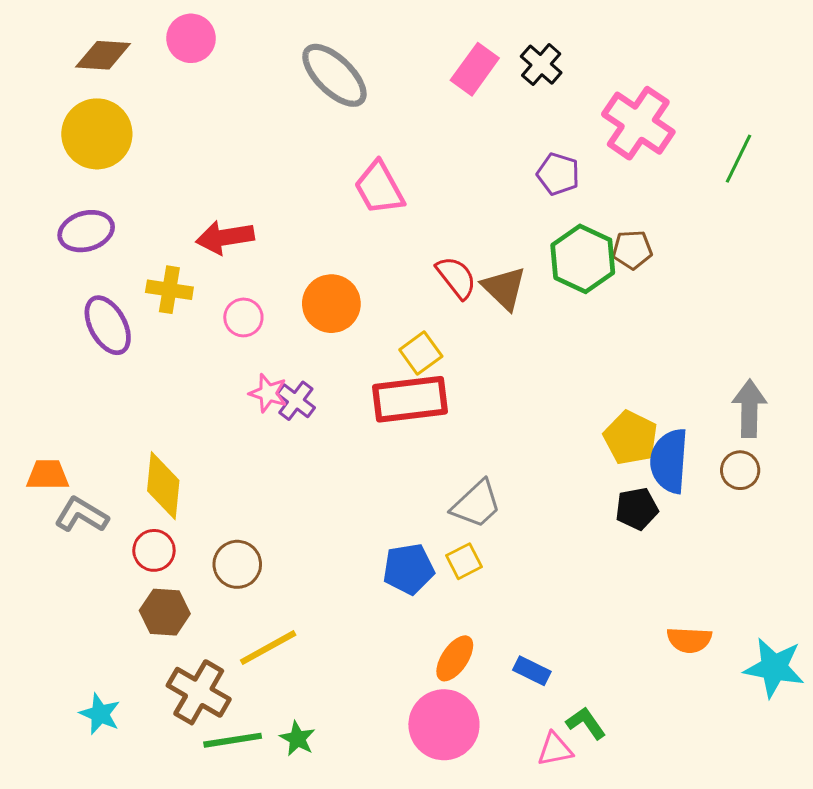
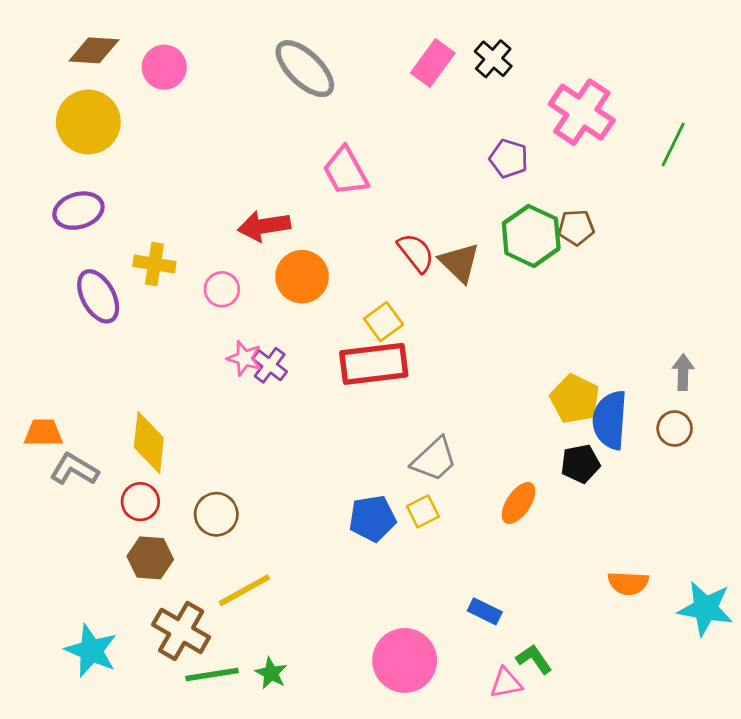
pink circle: (191, 38) -> (164, 67), moved
red arrow: (225, 237) -> (264, 226), moved
gray arrow: (749, 409) -> (683, 372), size x0.7
orange ellipse: (455, 658) -> (519, 503), moved
cyan star: (100, 714) -> (91, 651), size x1.4

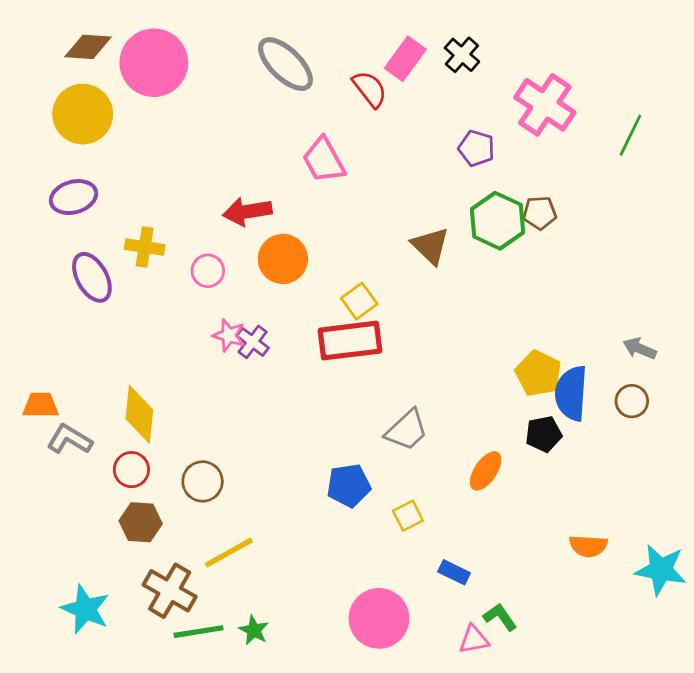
pink circle: (164, 67) -> (154, 63), size x1.6
red semicircle: (416, 253) -> (370, 89), moved
gray arrow: (683, 372) -> (640, 348), turned -68
yellow square: (423, 511) -> (408, 516), moved

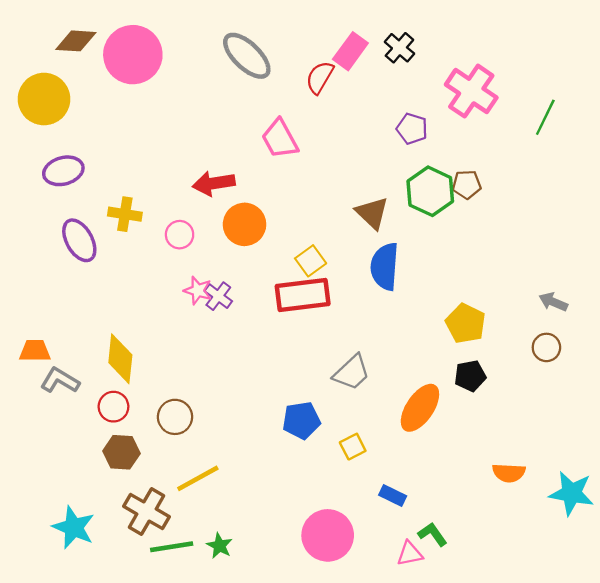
red semicircle: (370, 89) -> (320, 77), turned -112
yellow circle: (83, 114) -> (44, 99), moved
blue semicircle: (571, 393) -> (385, 267), moved
orange ellipse: (486, 471) -> (420, 408), size x1.4

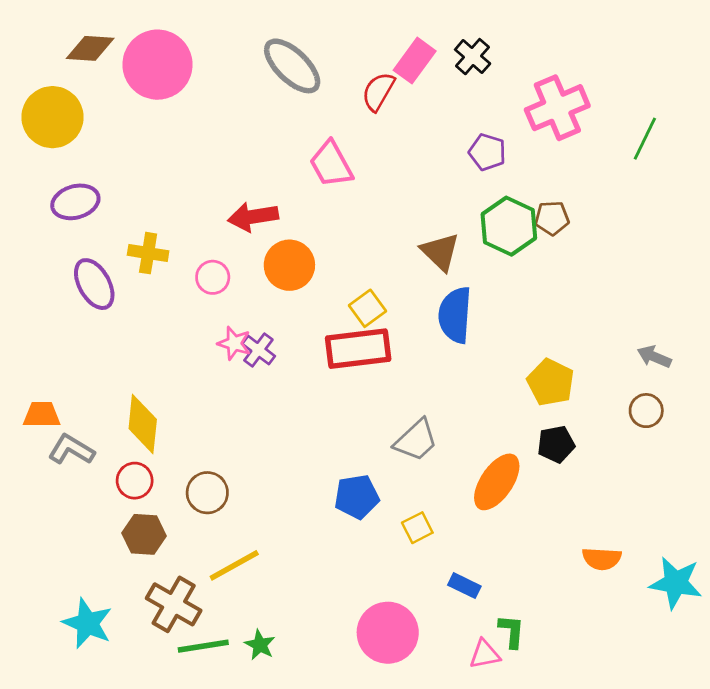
pink cross: (471, 91) -> (557, 108), turned 33
green L-shape: (432, 534) -> (512, 631), turned 40

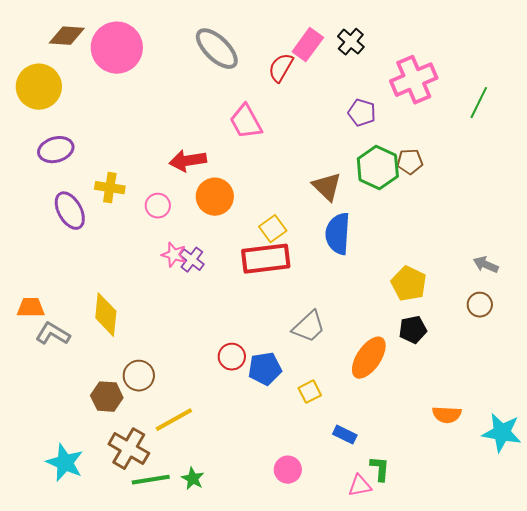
red circle: (135, 481) -> (232, 357), moved
brown circle: (207, 493) -> (139, 376), moved
pink circle: (388, 633) -> (288, 470), size x0.6

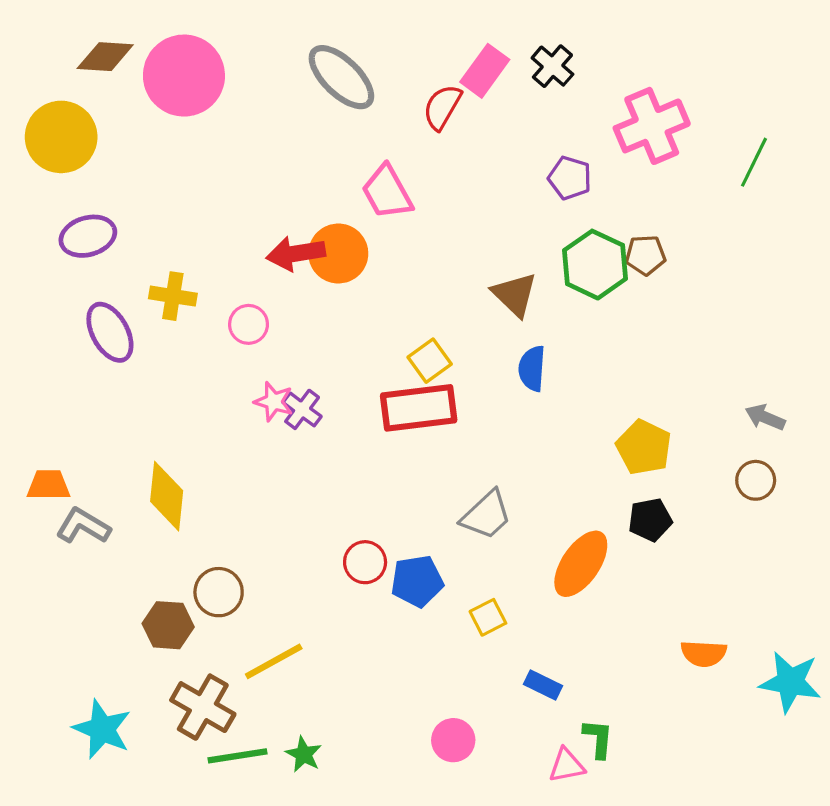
orange circle: (215, 197) -> (338, 254), moved
blue semicircle: (338, 234) -> (532, 368), size x0.7

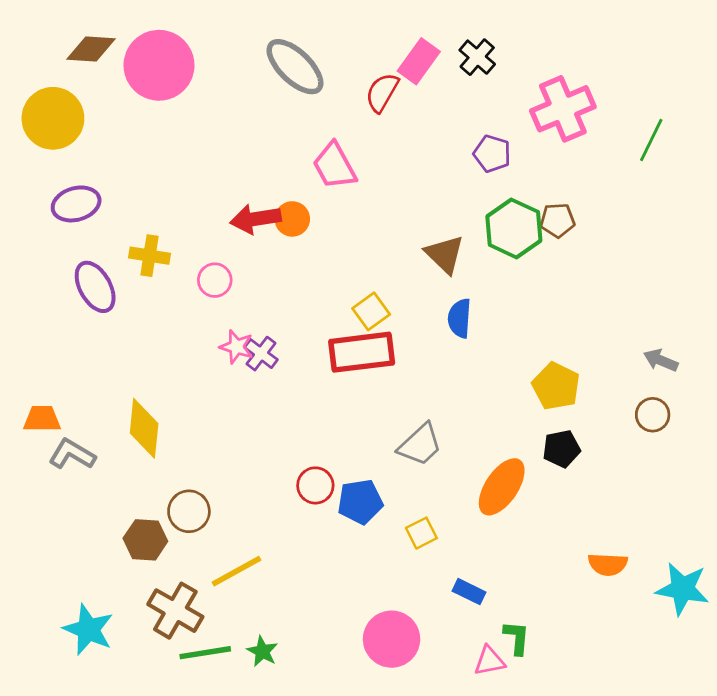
orange circle: (338, 254) -> (292, 219), size x0.7
pink circle: (453, 740) -> (392, 639), size x1.5

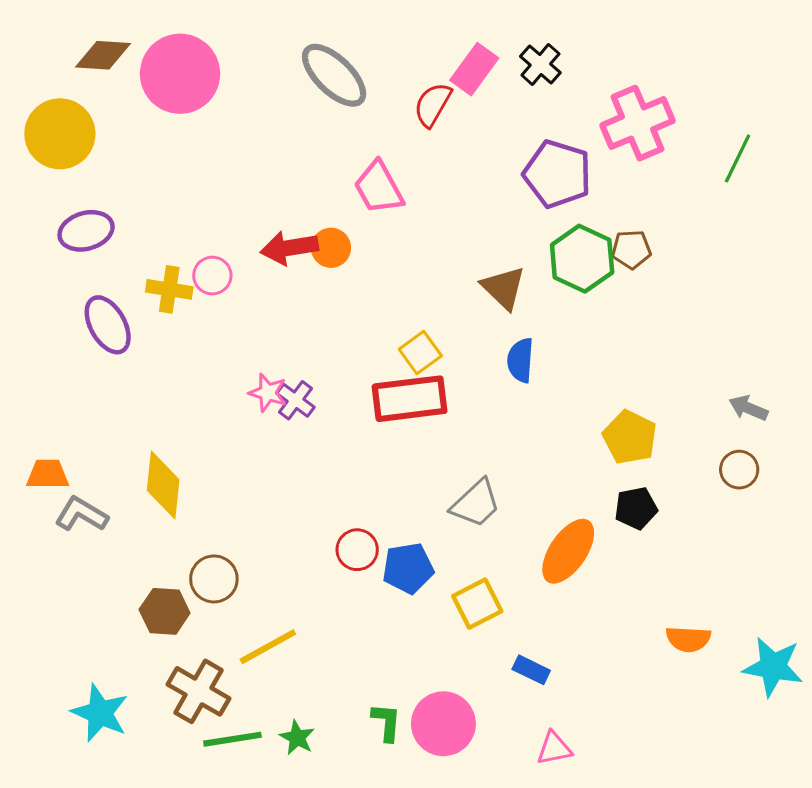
purple pentagon: (492, 154) -> (557, 174), size x1.6
pink circle: (215, 280) -> (212, 276), moved
yellow square: (421, 533) -> (477, 604), size x1.4
green L-shape: (517, 638) -> (386, 722), moved

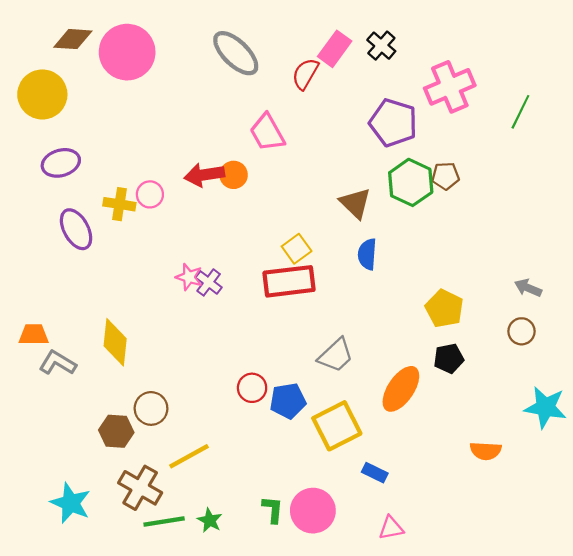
yellow square: (477, 604) -> (337, 426), size x1.4
cyan star: (773, 667) -> (545, 407), moved

